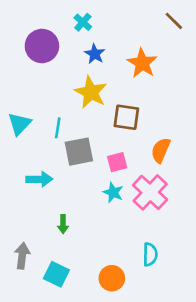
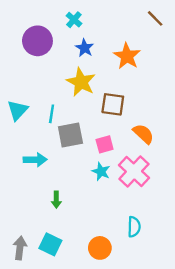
orange semicircle: (161, 150) -> (143, 134), turned 110
gray arrow: (22, 256) -> (20, 248), moved

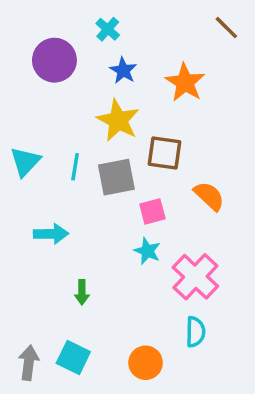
gray square: (70, 135) -> (116, 177), moved
pink cross: (134, 171) -> (195, 277), moved

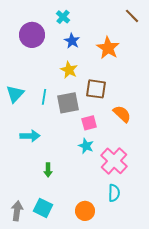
yellow star: (118, 120) -> (69, 70), size x0.7

